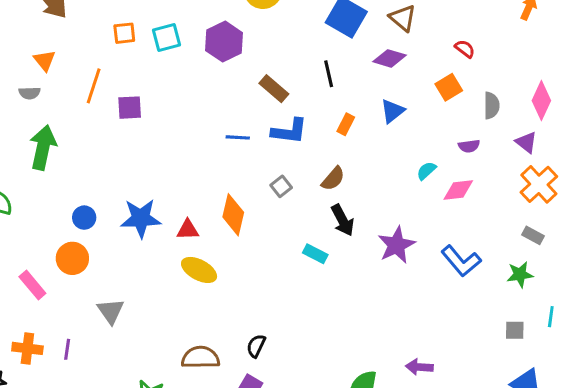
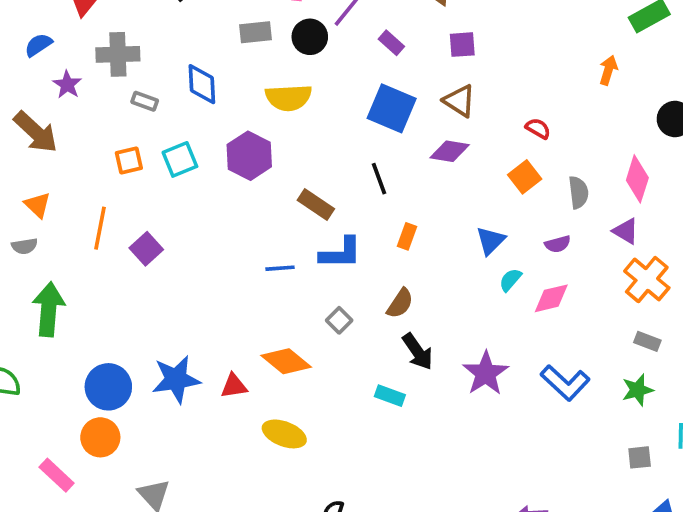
purple square: (130, 108) -> (146, 249), turned -32
blue triangle: (392, 111) -> (491, 241), moved
orange diamond: (233, 215) -> (286, 361), turned -57
blue circle: (84, 218) -> (108, 387), size x1.6
yellow ellipse: (199, 270) -> (284, 434), moved

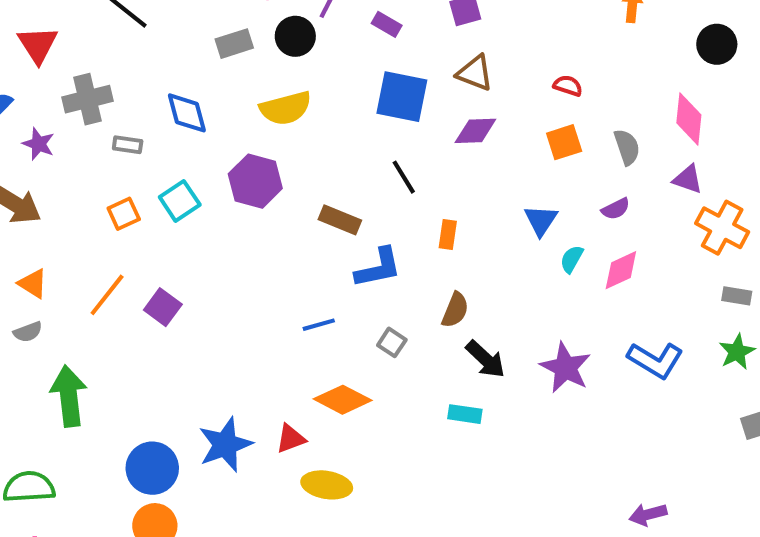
orange square: (525, 177) -> (564, 142), turned 32
orange line: (100, 228) -> (107, 295), turned 39
blue line: (280, 268) -> (319, 325), moved
yellow ellipse: (284, 434) -> (327, 485), moved

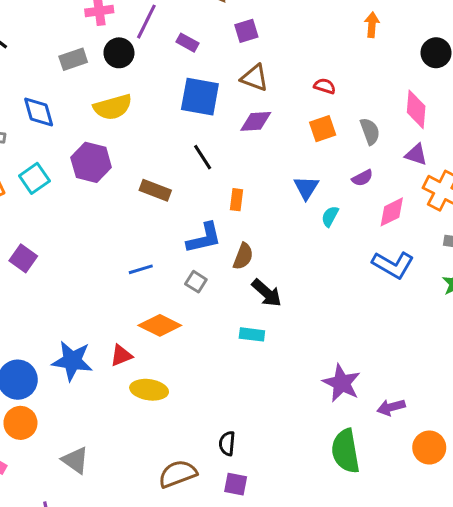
blue L-shape: (378, 268) -> (204, 238), moved
pink diamond: (621, 270) -> (392, 212), moved
blue L-shape: (655, 360) -> (393, 265), moved
purple star: (565, 368) -> (342, 383), moved
blue star: (225, 445) -> (72, 361), turned 30

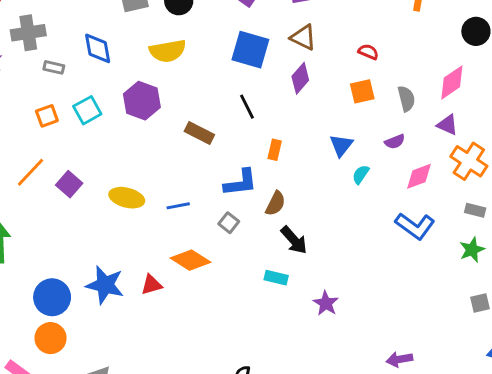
pink diamond: (416, 109) -> (452, 82), turned 45
purple diamond: (256, 121) -> (300, 78), turned -52
purple star: (342, 383) -> (326, 303), moved, size x0.7
yellow ellipse: (149, 390) -> (127, 198), moved

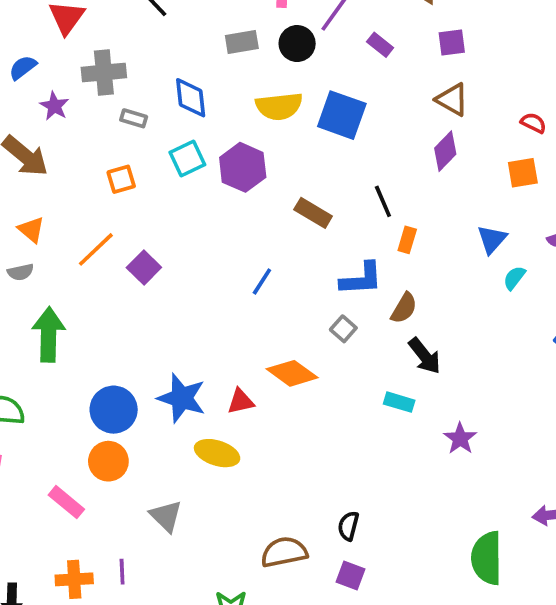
blue square: (250, 50) -> (342, 115), moved
black line: (247, 107) -> (383, 201), moved
cyan square: (87, 110) -> (187, 159), moved
yellow ellipse: (127, 198) -> (217, 453), moved
blue line: (178, 206) -> (262, 281), moved, turned -50

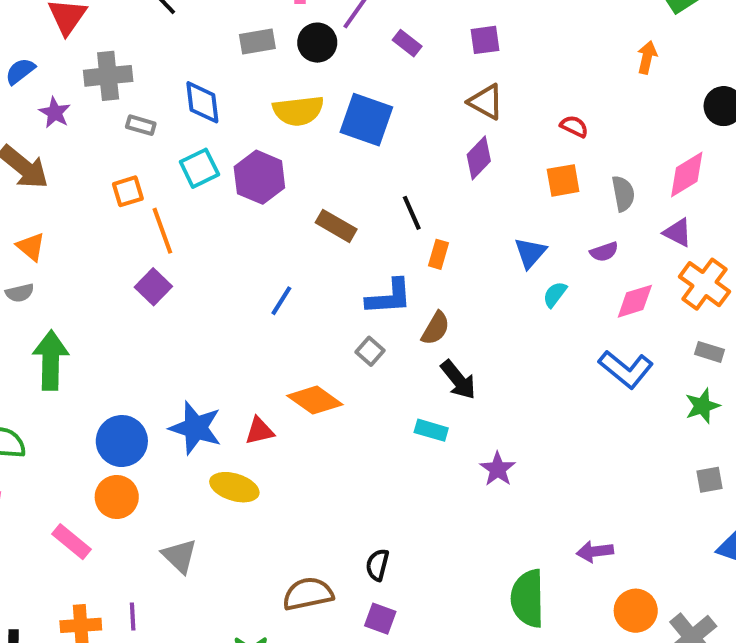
orange line: (96, 249) -> (162, 231), moved, turned -66

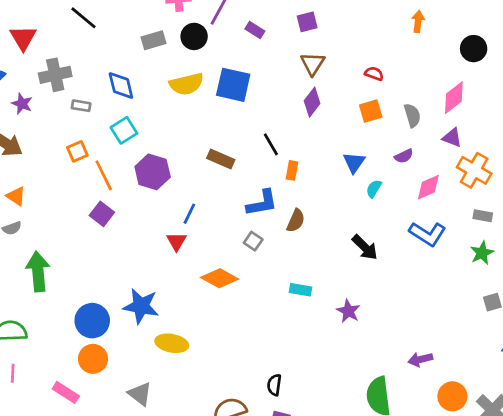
brown triangle: (486, 102) -> (313, 64), turned 40
purple hexagon: (259, 177) -> (153, 172), moved
black arrow: (458, 380) -> (365, 247), moved
red triangle: (259, 431) -> (177, 241), moved, turned -40

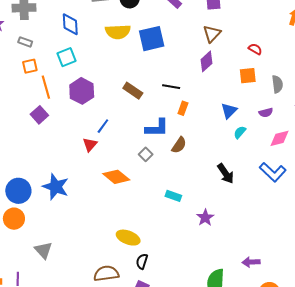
blue square: (233, 85) -> (152, 39), turned -36
gray rectangle: (81, 106) -> (25, 42), moved
black line: (271, 144) -> (171, 87), turned -60
yellow ellipse: (172, 343) -> (128, 238), moved

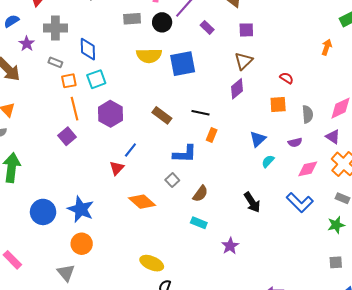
blue diamond: (70, 24) -> (88, 49), moved
orange square: (30, 66) -> (69, 81), moved
brown semicircle: (179, 145) -> (200, 194), moved
orange circle: (14, 219) -> (82, 244), moved

